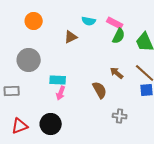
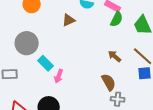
cyan rectangle: (58, 80) -> (46, 63), moved, turned 42
brown semicircle: (100, 90) -> (109, 82), moved

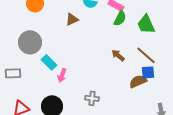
brown semicircle: (109, 82) -> (138, 81), moved, turned -84
gray cross: (118, 99) -> (92, 98), moved

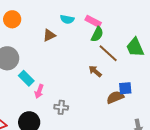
green trapezoid: (146, 24) -> (135, 47), moved
brown line: (146, 55) -> (108, 53), moved
gray cross: (92, 98) -> (61, 107), moved

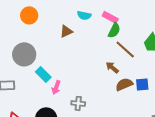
brown semicircle: (115, 97) -> (124, 84), moved

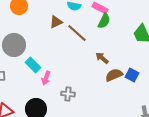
brown line: (125, 49) -> (77, 33), moved
blue square: (142, 84) -> (132, 75), turned 32

